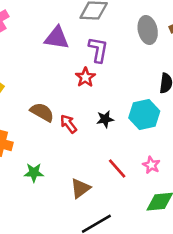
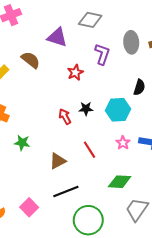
purple L-shape: (98, 50) -> (102, 54), moved
brown semicircle: (42, 112) -> (31, 60), moved
red arrow: (68, 124) -> (65, 117), moved
pink star: (151, 165) -> (123, 143), moved

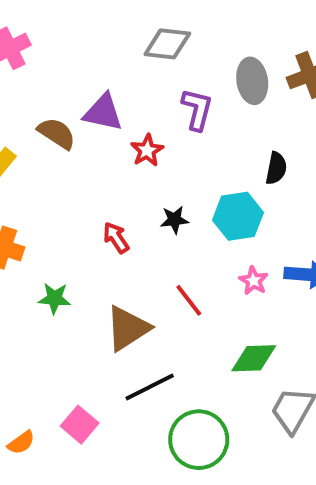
purple triangle: (57, 37) -> (103, 112), moved
red arrow: (65, 117) -> (116, 238), moved
brown triangle: (58, 161) -> (128, 328), size x1.4

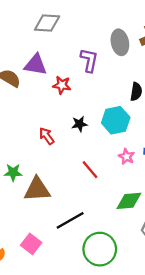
gray diamond: (167, 44) -> (47, 23), moved
red star: (147, 150) -> (62, 85), turned -30
brown triangle: (128, 328) -> (37, 189), moved, turned 32

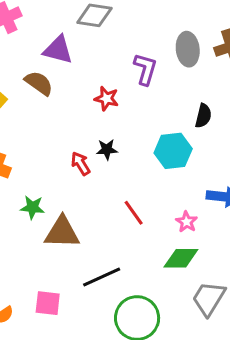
purple triangle: (36, 65) -> (58, 50), moved
black star: (79, 124) -> (107, 149), moved
pink star: (126, 157) -> (187, 222), moved
pink square: (31, 244) -> (48, 303), turned -36

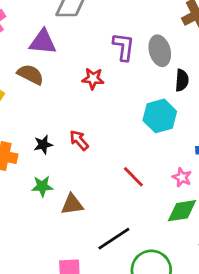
gray ellipse: (188, 49) -> (160, 51), moved
black star: (107, 149) -> (43, 145), moved
brown triangle: (62, 232) -> (72, 204), size x0.7

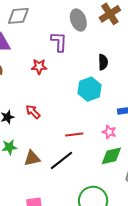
gray ellipse: (160, 51) -> (78, 20), moved
red line: (133, 177) -> (74, 135), turned -48
black line: (114, 239) -> (62, 160), moved

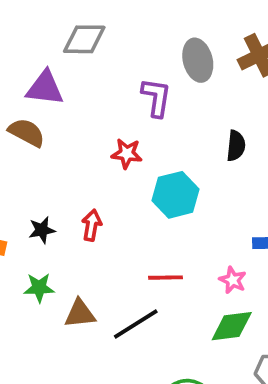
red star: (39, 67) -> (127, 154), moved
cyan hexagon: (89, 89) -> (175, 195), moved
red arrow: (33, 112) -> (92, 225), turned 49

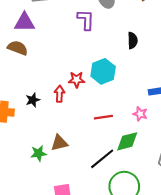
red star: (127, 154) -> (77, 80), moved
green star: (39, 288) -> (39, 153), moved
black line: (136, 324) -> (102, 159), moved
green diamond: (232, 326) -> (127, 141), moved

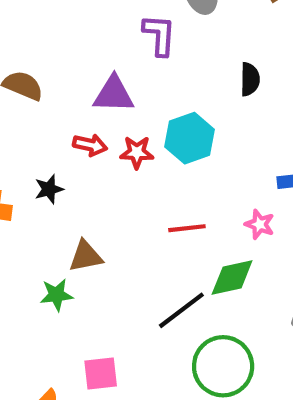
purple triangle: (24, 22) -> (114, 94), moved
red arrow: (60, 94) -> (90, 145), moved, turned 98
brown triangle: (59, 143) -> (86, 256), moved

